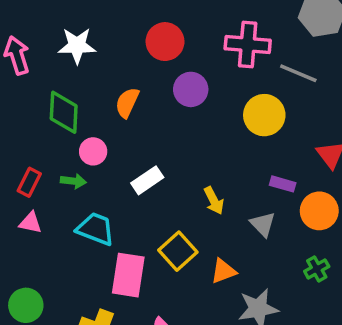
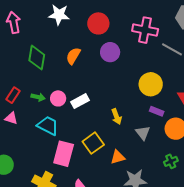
white star: (77, 46) -> (59, 15), moved
yellow circle: (264, 115) -> (151, 84), moved
pink circle: (93, 151) -> (58, 98), moved

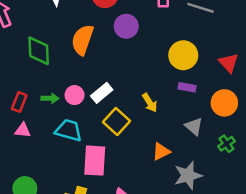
orange semicircle: (73, 56) -> (83, 40), size x1.4
purple rectangle: (157, 111) -> (187, 87), moved
gray triangle: (143, 133) -> (194, 126), moved
yellow square: (93, 143) -> (116, 122), moved

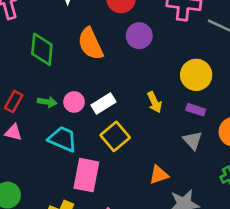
orange semicircle: (83, 40) -> (90, 44), turned -52
yellow arrow: (150, 103) -> (154, 102), moved
gray triangle: (194, 126) -> (193, 140), moved

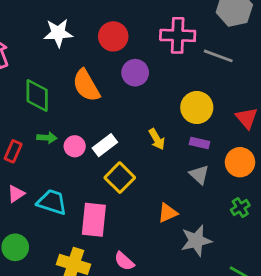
green arrow: (47, 102) -> (47, 138), moved
pink triangle: (13, 132) -> (16, 194), moved, turned -42
cyan trapezoid: (63, 139) -> (52, 202), moved

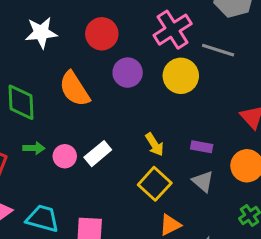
pink cross: (178, 35) -> (173, 30), turned -32
yellow circle: (197, 107) -> (181, 76), moved
yellow square: (120, 178) -> (155, 184), moved

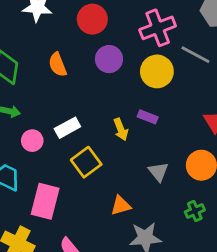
orange semicircle: (74, 89) -> (58, 65), size x0.7
purple rectangle: (202, 147) -> (148, 117), moved
pink circle: (65, 156) -> (32, 141), moved
yellow square: (155, 184) -> (86, 162), moved

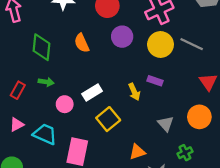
gray line: (195, 55) -> (192, 44), moved
green cross: (195, 211) -> (185, 153), moved

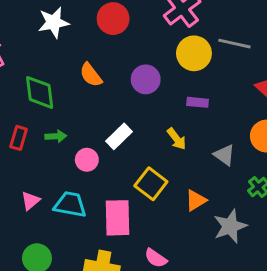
purple circle: (122, 37) -> (146, 79), moved
red rectangle: (18, 90) -> (19, 138), moved
yellow arrow: (134, 92) -> (177, 139), moved
yellow square: (108, 119) -> (151, 184), moved

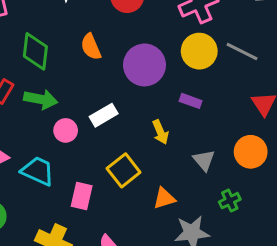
purple circle: (146, 79) -> (144, 65), size x1.4
green arrow: (56, 136) -> (41, 99), size x1.5
pink rectangle: (117, 218) -> (82, 196), size x0.7

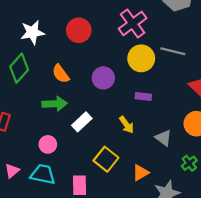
green diamond: (35, 51) -> (19, 68), moved, turned 48
purple circle: (144, 65) -> (103, 78), size x0.7
green arrow: (41, 99) -> (55, 104), moved
pink circle: (66, 130) -> (48, 144), moved

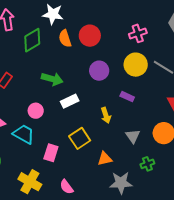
pink cross: (133, 23) -> (138, 33), size x0.7
red circle: (79, 30) -> (90, 36), moved
orange semicircle: (61, 74) -> (65, 39), moved

